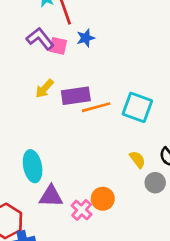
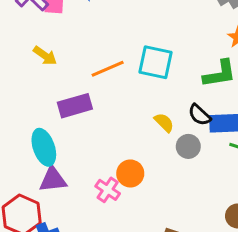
yellow arrow: (44, 89) -> (45, 56), turned -90
purple rectangle: (76, 96) -> (75, 106), moved
purple triangle: (51, 196) -> (53, 180), moved

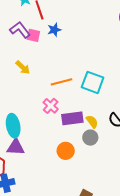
purple rectangle: (75, 106) -> (72, 118), moved
gray circle: (188, 146) -> (90, 138), moved
pink cross: (108, 190) -> (51, 106), moved

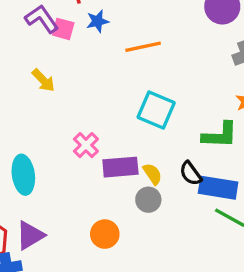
orange line: (61, 82) -> (143, 47), moved
purple triangle: (16, 147) -> (30, 235), moved, turned -36
orange circle: (66, 151) -> (105, 234), moved

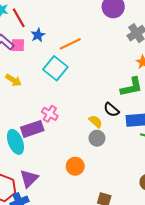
cyan square: (156, 110) -> (55, 68), moved, turned 30
purple rectangle: (120, 167) -> (32, 129), moved
black semicircle: (191, 173) -> (111, 110), moved

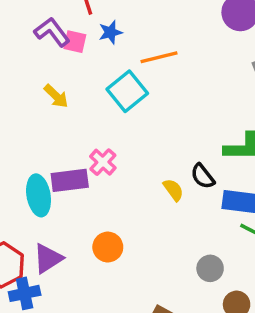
gray circle: (97, 138) -> (210, 268), moved
orange circle: (75, 166) -> (108, 247), moved

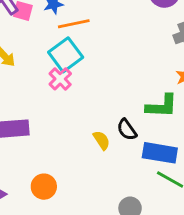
orange line: (159, 57) -> (74, 24), moved
pink cross: (103, 162) -> (60, 79), moved

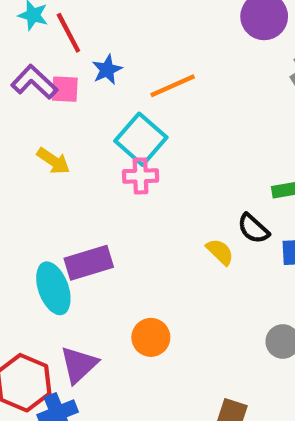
orange line: (74, 24) -> (173, 86), moved
pink cross: (60, 79) -> (141, 176), turned -35

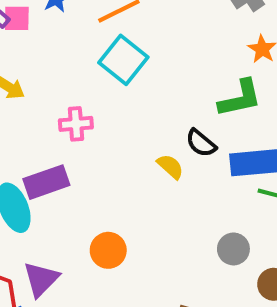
cyan square: (141, 139) -> (123, 60), moved
pink cross: (141, 176) -> (76, 124), moved

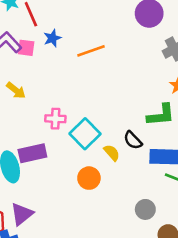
cyan square: (123, 60) -> (85, 134), moved
orange circle: (108, 250) -> (89, 178), moved

